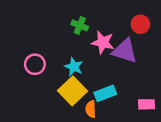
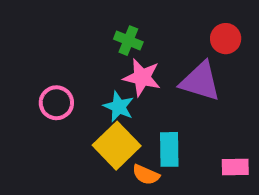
pink star: (103, 42) -> (142, 77), moved
cyan rectangle: (105, 93) -> (169, 149), turned -70
orange semicircle: (91, 109) -> (146, 175), turned -63

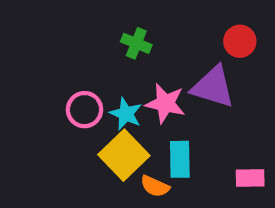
pink star: (142, 77) -> (165, 103), moved
pink circle: (56, 103) -> (84, 110), moved

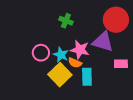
red circle: (240, 41) -> (116, 20), size x1.6
pink rectangle: (250, 178) -> (121, 64), moved
orange semicircle: (155, 186) -> (75, 63), moved

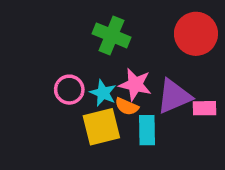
green cross: (66, 21) -> (112, 35), size x1.5
purple triangle: (103, 42) -> (174, 96), moved, turned -40
yellow square: (60, 75) -> (101, 127), turned 30

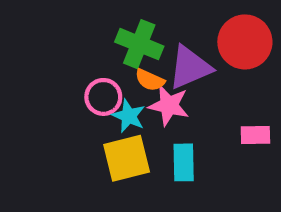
pink circle: (69, 90) -> (103, 97), moved
purple triangle: (174, 96) -> (190, 67), moved
orange semicircle: (127, 106) -> (150, 80), moved

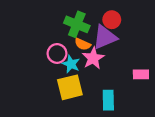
red circle: (245, 42) -> (112, 20), moved, size x0.6
pink star: (169, 105) -> (93, 58), turned 30
cyan rectangle: (184, 162) -> (108, 100), moved

